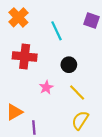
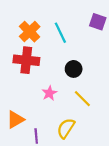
orange cross: (18, 17) -> (30, 32), moved
yellow semicircle: (80, 120) -> (66, 128), moved

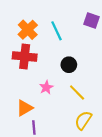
orange triangle: (15, 120) -> (25, 108), moved
yellow semicircle: (66, 128) -> (83, 120), moved

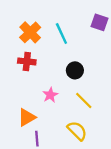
red cross: (25, 56) -> (27, 61), size x0.7
yellow semicircle: (83, 120) -> (77, 131), moved, turned 102

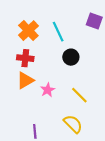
black circle: (75, 70) -> (71, 57), moved
orange triangle: (27, 117) -> (25, 80), moved

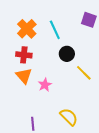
orange triangle: (25, 80) -> (24, 76), turned -42
yellow line: (79, 95) -> (84, 73), moved

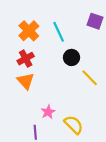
red cross: (24, 55) -> (26, 59), turned -35
pink star: (45, 85) -> (48, 112), moved

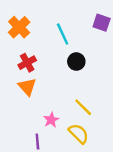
orange cross: (29, 31) -> (19, 27), moved
yellow line: (90, 78) -> (83, 107), moved

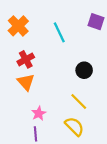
black circle: (76, 62) -> (84, 70), moved
pink star: (51, 120) -> (39, 113), moved

